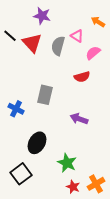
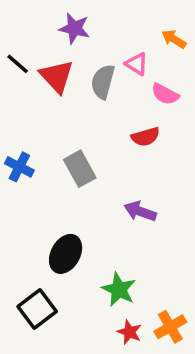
pink semicircle: (93, 53) -> (165, 94), turned -112
gray rectangle: (45, 95) -> (80, 169), turned -42
blue cross: (16, 109) -> (19, 167), moved

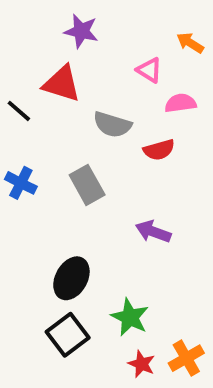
black line: (18, 64) -> (19, 111), moved
red triangle: (57, 76) -> (62, 84), turned -30
gray semicircle: (103, 82) -> (112, 125), moved, turned -88
pink semicircle: (165, 94) -> (180, 103), turned 144
black square: (37, 309) -> (68, 335), moved

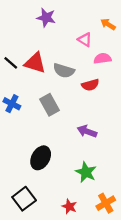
red triangle: (62, 84) -> (35, 63), moved
green star: (130, 317) -> (86, 172), moved
black square: (68, 335) -> (24, 199), moved
red star: (142, 364) -> (69, 206), moved

